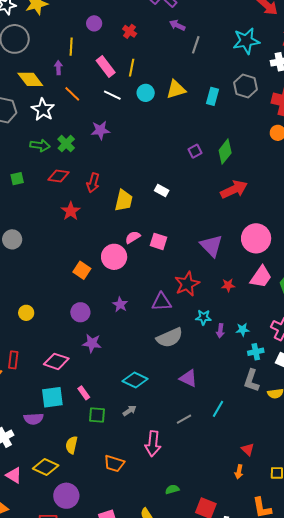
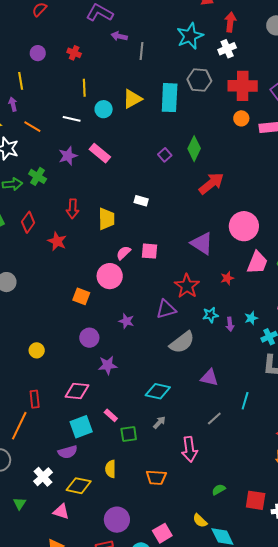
pink rectangle: (106, 66) -> (100, 153), moved
cyan rectangle: (213, 96) -> (170, 98), size x1.6
red diamond: (59, 176) -> (28, 222), moved, turned -50
yellow diamond: (46, 467) -> (79, 486), moved

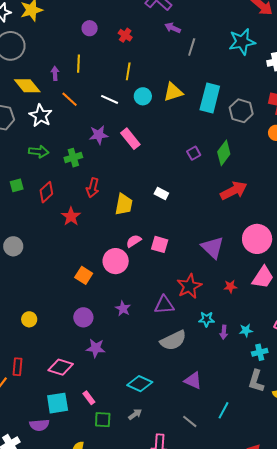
gray hexagon: (199, 80) -> (241, 111), moved
yellow line: (21, 81) -> (79, 64), moved
green cross: (38, 176) -> (73, 158), moved, turned 30
gray line: (214, 418) -> (190, 421), turned 70

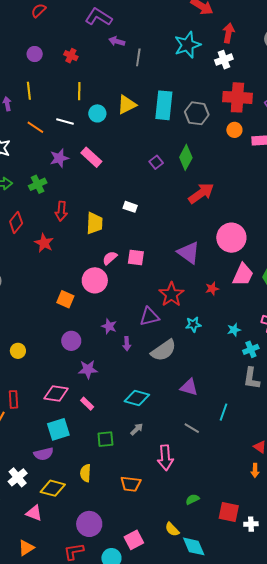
orange line: (70, 99) -> (35, 127), moved
purple arrow: (224, 332) -> (127, 344), moved
pink rectangle: (89, 398) -> (87, 404), moved

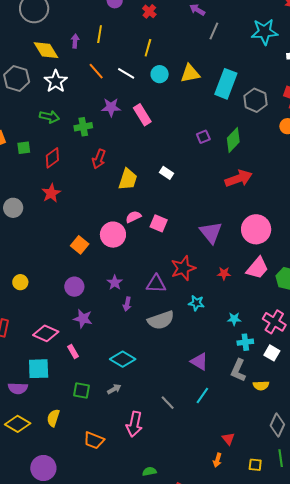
red star: (44, 243) -> (51, 193), moved
purple triangle: (189, 387) -> (199, 361), moved

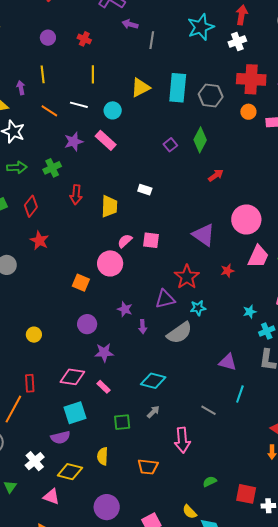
cyan circle: (160, 74) -> (113, 110), moved
red arrow: (239, 179) -> (216, 175), size x0.6
cyan star: (196, 303) -> (198, 308), moved

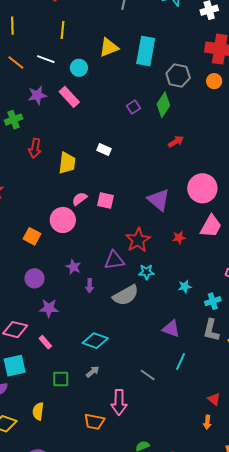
gray hexagon: (211, 95) -> (178, 76), moved
cyan star: (250, 312) -> (185, 286), moved
orange trapezoid: (148, 467) -> (94, 422), moved

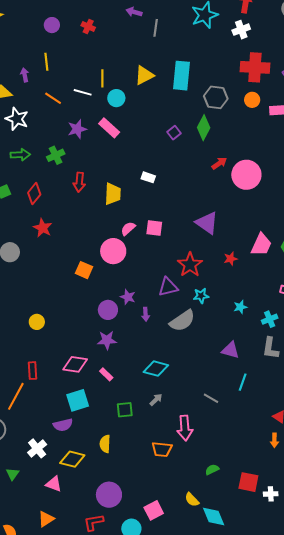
yellow line: (62, 30) -> (102, 78), moved
pink circle: (202, 188) -> (246, 175), moved
purple circle: (35, 278) -> (108, 310), moved

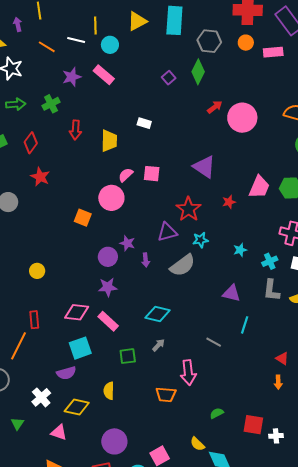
pink rectangle: (106, 374) -> (108, 321), size x1.5

